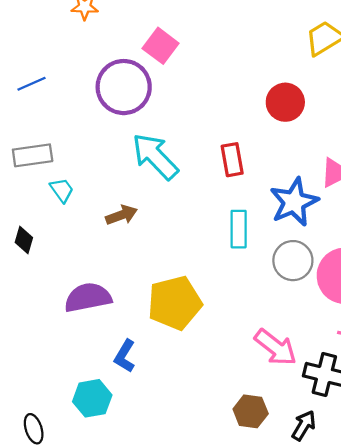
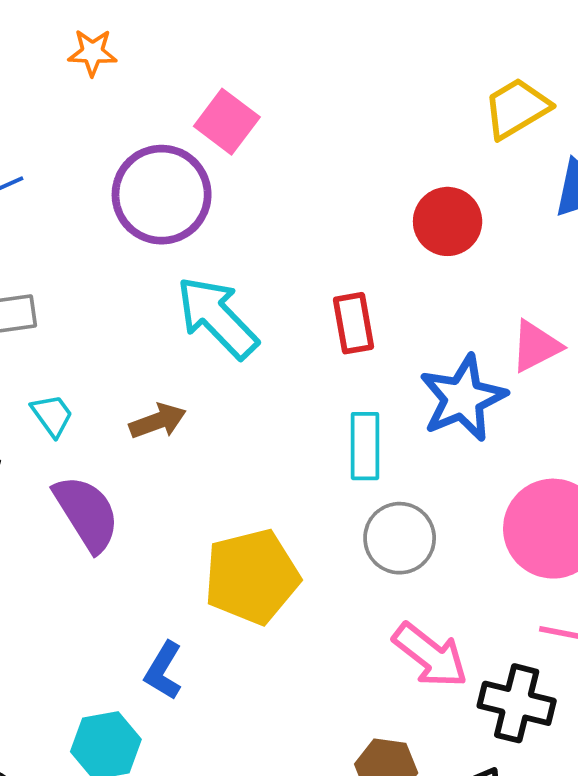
cyan trapezoid: (62, 190) -> (52, 415), moved
gray circle: (293, 261) -> (400, 538), moved
purple semicircle: (88, 297) -> (87, 513), moved, turned 69

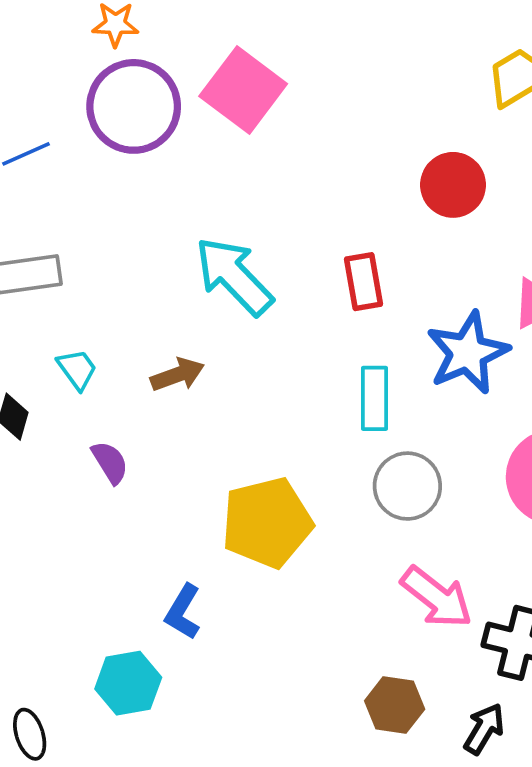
pink square: (227, 122) -> (243, 90), size x1.4
purple circle: (162, 195) -> (134, 106), moved
purple semicircle: (87, 513) -> (110, 462), size x0.6

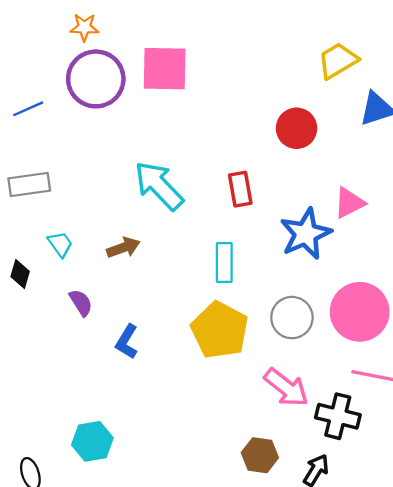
pink square: (243, 90) -> (165, 69), turned -36
cyan rectangle: (375, 398) -> (224, 262), moved
gray circle: (407, 486) -> (292, 318), moved
yellow pentagon: (267, 523) -> (220, 330), moved, turned -30
blue L-shape: (183, 612) -> (127, 342), moved

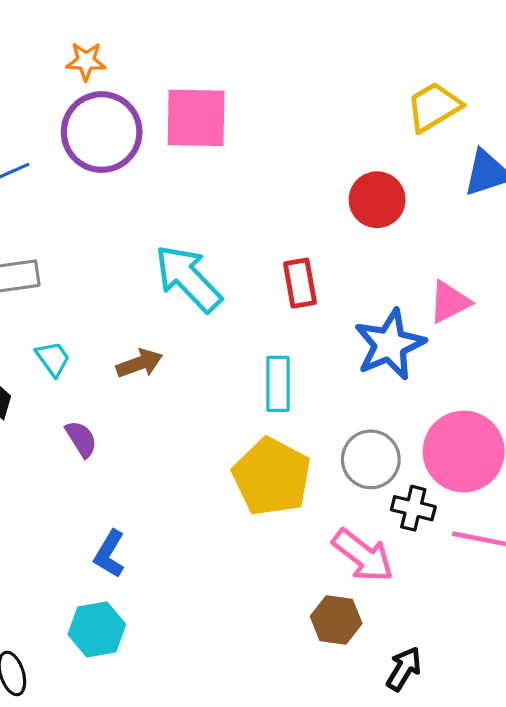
blue L-shape: (127, 342) -> (109, 554), moved
black cross: (338, 416) -> (413, 508), moved, size x0.7
brown hexagon: (260, 455) -> (336, 620), moved

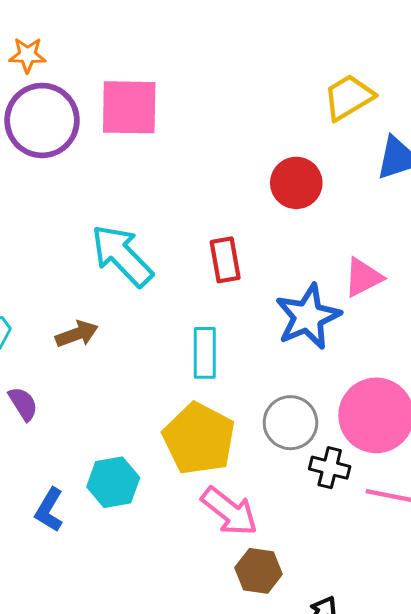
pink arrow: (363, 555) -> (229, 511), moved
cyan hexagon: (97, 629) -> (113, 482), moved

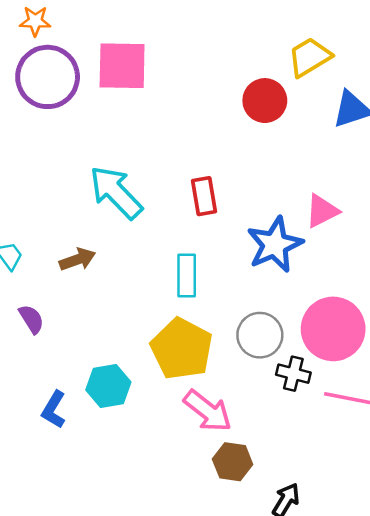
red circle: (296, 183) -> (265, 101), moved

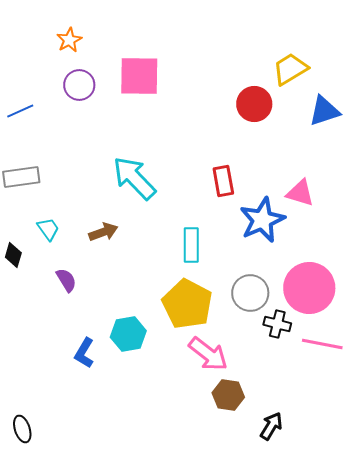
orange star: (35, 21) -> (69, 40), turned -30
purple circle: (48, 77) -> (79, 85), size x0.6
red rectangle: (204, 196) -> (223, 181), moved
pink triangle: (322, 211) -> (300, 193), turned 44

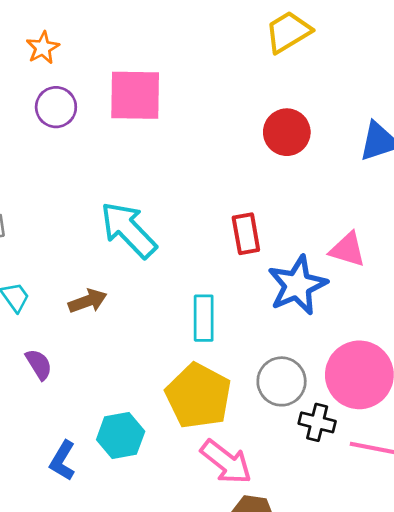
yellow trapezoid: (290, 69) -> (288, 32), moved

